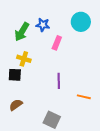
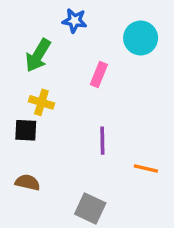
blue star: (43, 25) -> (75, 21), moved
brown semicircle: (16, 105) -> (28, 182), turned 48

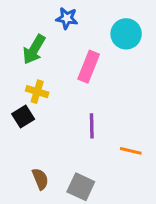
pink rectangle: (99, 75) -> (89, 67), size x1.4
black square: (26, 130) -> (23, 117), turned -35
brown semicircle: (28, 182) -> (40, 179), moved, turned 55

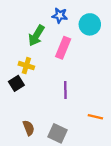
blue star: (67, 18) -> (60, 15), moved
green arrow: (34, 49) -> (36, 36), moved
orange line: (131, 151) -> (95, 117), moved

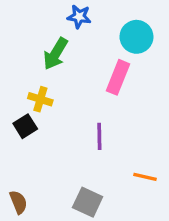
blue star: (60, 15) -> (79, 17), moved
pink rectangle: (63, 48) -> (118, 77), moved
brown semicircle: (29, 128) -> (18, 202), moved

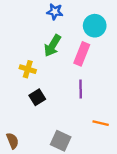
green arrow: (56, 54) -> (52, 46), moved
black square: (25, 126) -> (37, 97), moved
purple line: (99, 136) -> (81, 89), moved

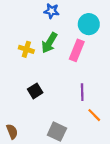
yellow cross: (28, 69) -> (26, 49), moved
purple line: (81, 89) -> (82, 92), moved
orange line: (101, 123) -> (94, 115), turned 32

